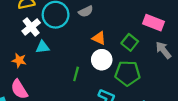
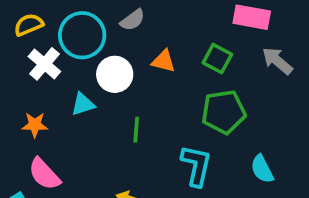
cyan triangle: (43, 47) -> (83, 104), moved
white circle: (102, 60) -> (115, 74), moved

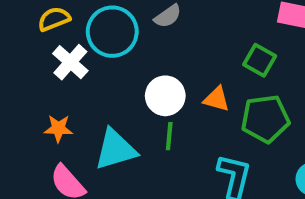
orange triangle: (164, 61) -> (217, 99), moved
white circle: (115, 74) -> (165, 96), moved
cyan triangle: (83, 104) -> (115, 149), moved, size x1.6

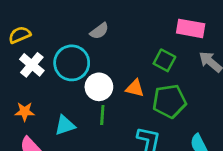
cyan circle: (112, 32) -> (72, 63), moved
cyan triangle: (115, 149) -> (65, 125), size x0.7

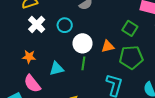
cyan circle: (72, 63) -> (65, 25), size x0.6
orange triangle: (135, 88) -> (108, 46), turned -32

